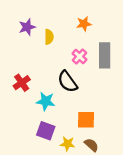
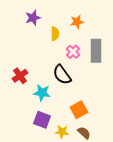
purple star: (27, 27) -> (33, 18), moved
yellow semicircle: (49, 37) -> (55, 34), moved
orange square: (86, 120) -> (79, 110), turned -30

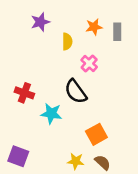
gray rectangle: (96, 51) -> (117, 32), moved, size x0.6
red cross: (20, 76) -> (24, 93), turned -35
purple square: (42, 120) -> (18, 156), moved

